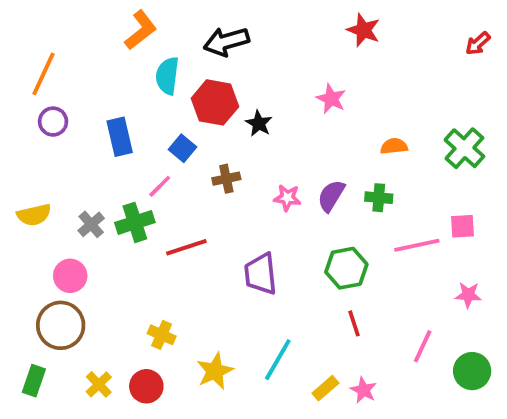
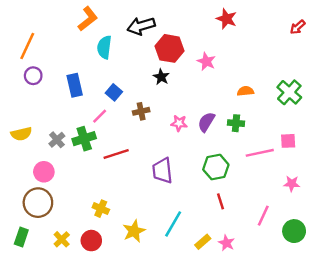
red hexagon: (215, 102) -> (170, 48), moved

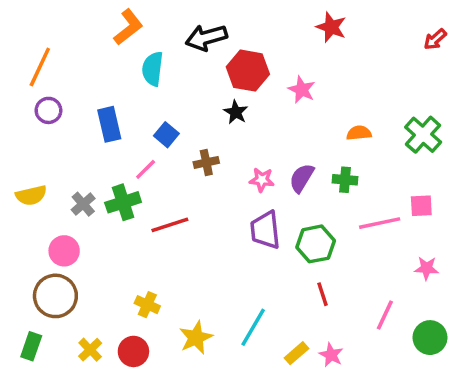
purple trapezoid: (162, 171) -> (265, 230), moved

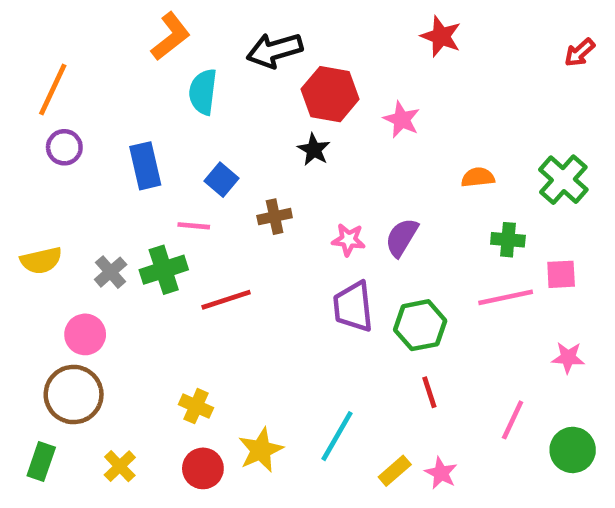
pink line: (146, 169) -> (194, 226), turned 50
green cross: (345, 180) -> (508, 240), moved
red circle: (133, 351) -> (203, 468), moved

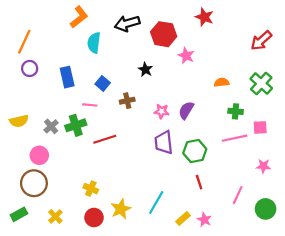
red arrow: (580, 53) -> (261, 41), moved, size x1.5
red hexagon: (330, 94) -> (164, 34), moved
green rectangle: (41, 462) -> (19, 214), turned 42

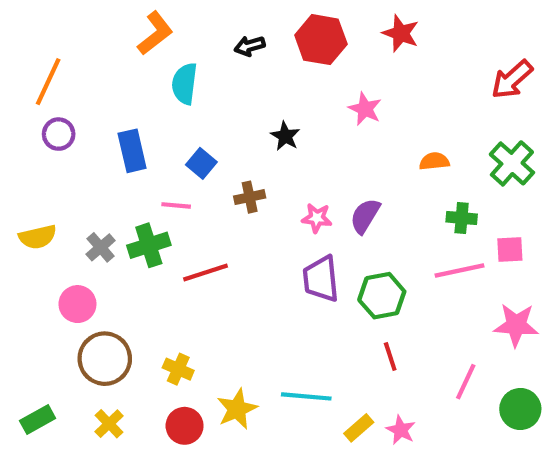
black arrow: (127, 23) -> (250, 46), size x0.6
red hexagon: (164, 34) -> (321, 40), moved
pink star: (263, 166) -> (516, 325), size x1.5
brown circle: (34, 183) -> (105, 359), moved
cyan line: (156, 203) -> (306, 396), turned 65

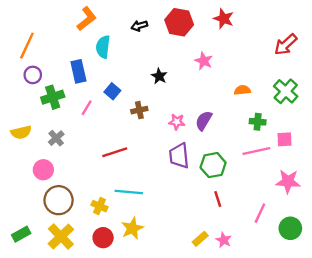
blue rectangle: (132, 151) -> (78, 71), moved
pink line: (176, 205) -> (87, 108), moved, turned -63
green cross: (149, 245) -> (53, 97), moved
cyan line: (306, 396) -> (129, 192), moved
yellow cross: (109, 424) -> (61, 236), size x1.6

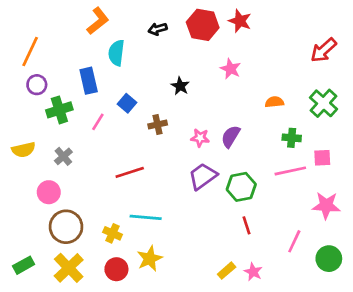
red star: (224, 19) -> (240, 21), moved
purple trapezoid: (179, 156) -> (203, 176), turned 60

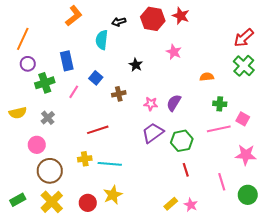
cyan semicircle: (116, 53) -> (102, 40), moved
green cross: (324, 103) -> (244, 66), moved
pink square: (322, 158) -> (243, 119), turned 32
yellow cross: (112, 233) -> (85, 159), moved, turned -32
pink line: (294, 241) -> (222, 182), turned -42

